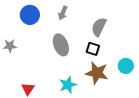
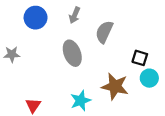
gray semicircle: (99, 27) -> (104, 32), moved
black square: (93, 49) -> (140, 58), moved

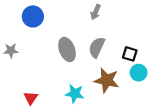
gray arrow: (75, 15) -> (96, 12), moved
gray semicircle: (104, 32) -> (97, 47), moved
cyan star: (81, 101) -> (75, 94), turned 30

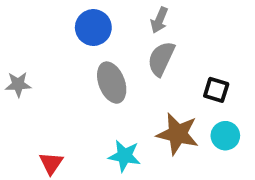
blue circle: (33, 16) -> (93, 28), moved
gray semicircle: (97, 47) -> (161, 59), moved
cyan circle: (139, 73) -> (225, 136), moved

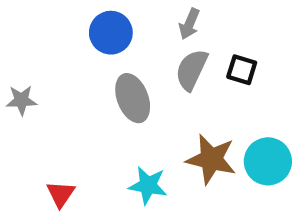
black square: (216, 90) -> (242, 70), moved
cyan circle: (225, 136) -> (268, 161), size x1.4

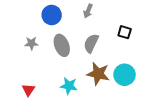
gray semicircle: (192, 70) -> (91, 43), moved
black square: (242, 70) -> (125, 32), moved
gray star: (21, 100) -> (31, 43), moved

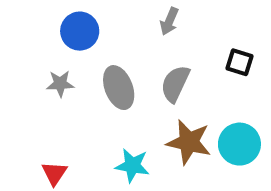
blue circle: (52, 15) -> (80, 31), moved

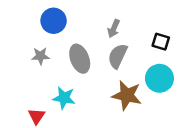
gray arrow: (169, 21) -> (114, 29), moved
cyan circle: (239, 144) -> (159, 78), moved
cyan star: (132, 165) -> (64, 98), moved

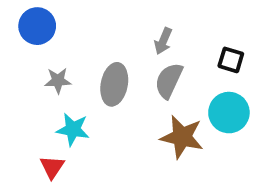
blue circle: (54, 21) -> (37, 26), moved
gray ellipse: (80, 59) -> (114, 84), turned 32
cyan star: (64, 98) -> (73, 129), moved

